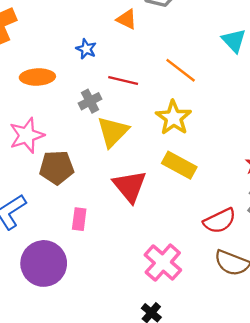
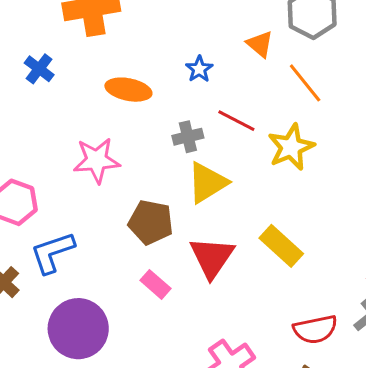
orange line: (181, 70) -> (305, 83), moved
yellow star: (173, 118) -> (291, 147), moved
brown pentagon: (57, 168) -> (151, 222), moved
pink rectangle: (79, 219) -> (155, 284), moved, turned -70

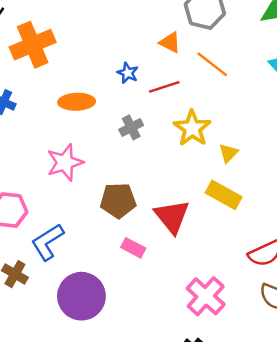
red line: (236, 121) -> (164, 87), moved, turned -32
yellow star: (291, 147) -> (192, 128), moved
yellow triangle: (207, 183) -> (228, 153), moved, size x0.6

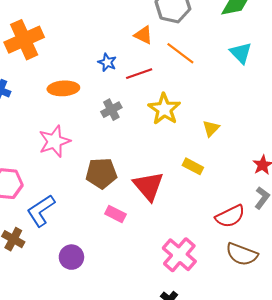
yellow triangle: (228, 153) -> (211, 128), moved
yellow rectangle: (224, 195) -> (193, 166), size x0.7
purple circle: (81, 296) -> (71, 257), size x0.6

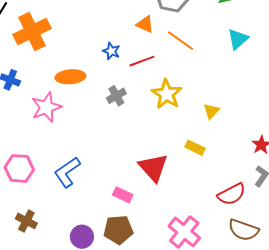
cyan triangle: (241, 53) -> (238, 39), turned 35
pink star: (54, 141) -> (46, 107), moved
brown pentagon: (101, 173) -> (118, 230), moved
blue L-shape: (41, 211) -> (67, 172), moved

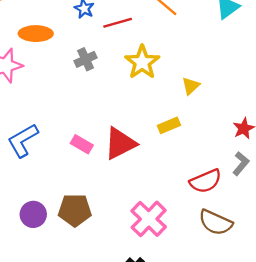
yellow rectangle: (195, 148) -> (169, 125), turned -54
red triangle: (153, 167) -> (120, 143), turned 40
pink rectangle: (123, 195) -> (82, 144), moved

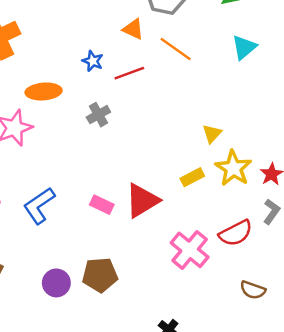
yellow star: (142, 62) -> (233, 168), moved
pink cross: (149, 219) -> (190, 250), moved
brown semicircle: (215, 222) -> (253, 290), moved, size x0.7

